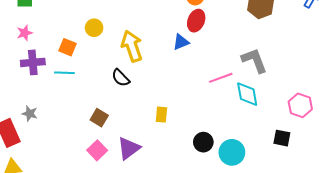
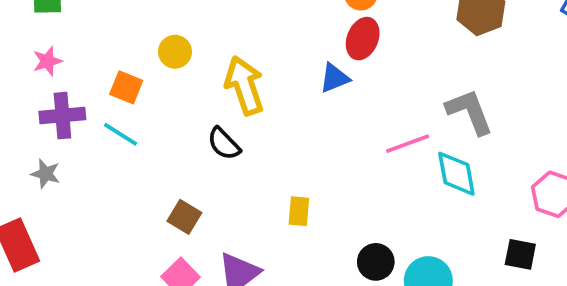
cyan line: (64, 73) -> (121, 134), turned 30
gray star: (30, 114) -> (46, 174), moved

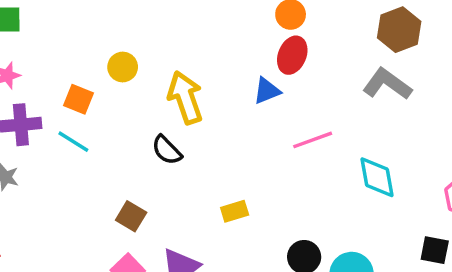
gray L-shape: (470, 112) -> (387, 84), moved, turned -33
pink line: (408, 144) -> (313, 140), moved
yellow rectangle: (299, 211) -> (235, 211), turned 68

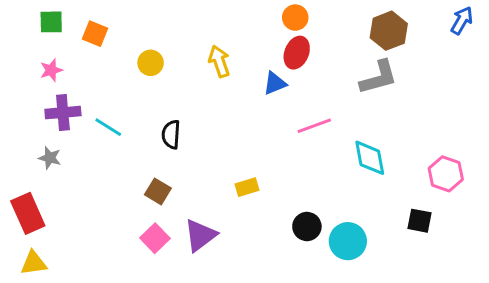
gray L-shape: (387, 84) -> (379, 77), turned 129
yellow arrow: (185, 98) -> (219, 61), moved, size x0.7
orange square: (79, 99) -> (95, 34), moved
black semicircle: (167, 150) -> (171, 134), moved, turned 48

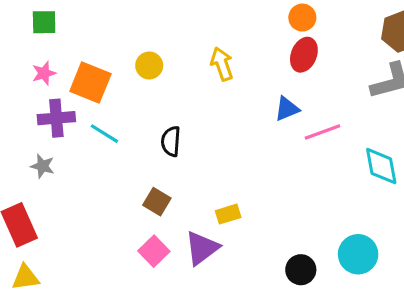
orange square: (95, 34) -> (90, 83), moved, size x1.5
blue triangle: (275, 83) -> (287, 109), moved
yellow rectangle: (247, 187) -> (228, 214), moved
black circle: (307, 227) -> (301, 270), moved

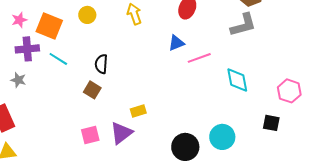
brown square: (157, 202) -> (92, 90), moved
pink square: (154, 251) -> (90, 135), turned 30
black circle: (301, 270) -> (185, 147), size x1.4

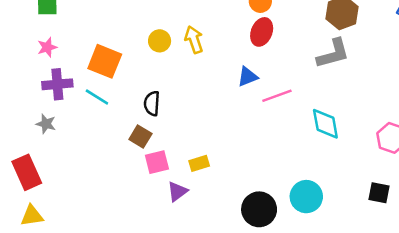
yellow circle: (87, 15) -> (160, 41), moved
orange square: (49, 26) -> (105, 61), moved
black square: (271, 123) -> (379, 193), moved
purple triangle: (121, 133) -> (177, 191), size x0.7
pink square: (90, 135) -> (157, 162), moved

